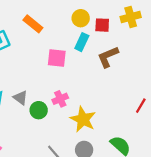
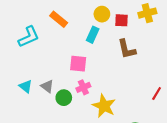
cyan rectangle: (82, 42) -> (93, 35), moved
brown L-shape: (108, 57) -> (127, 49), turned -80
pink square: (57, 58) -> (78, 64), moved

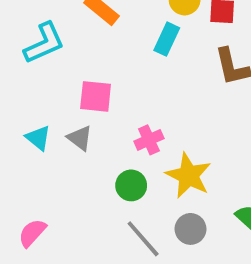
pink square: (78, 64) -> (96, 96), moved
green circle: (64, 98) -> (131, 185), moved

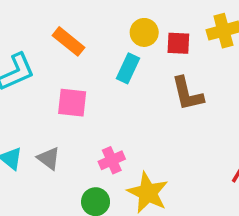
pink square: (96, 96) -> (72, 103), moved

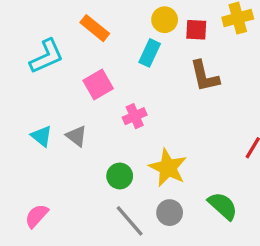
pink square: (72, 103) -> (98, 85), turned -36
pink cross: (112, 160) -> (135, 116), moved

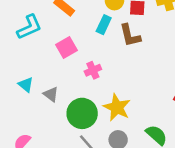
brown L-shape: (204, 76) -> (130, 35), moved
gray triangle: (76, 136) -> (51, 94), moved
green circle: (120, 176) -> (82, 113), size x1.6

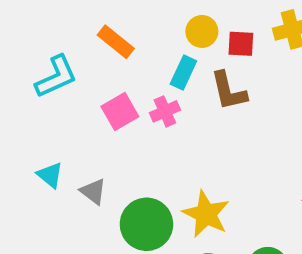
pink cross: (93, 70) -> (165, 111), moved

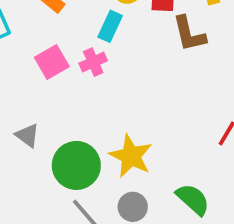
brown L-shape: (229, 91) -> (189, 34), moved

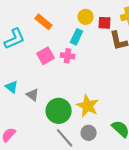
pink cross: (93, 62) -> (68, 56), turned 32

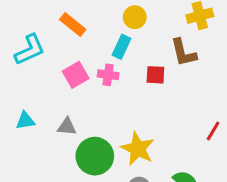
red square: (105, 23) -> (155, 75), moved
cyan triangle: (12, 87) -> (25, 121), turned -48
gray triangle: (33, 95) -> (67, 127), moved, turned -32

